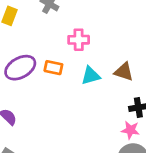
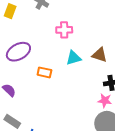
orange rectangle: (53, 68) -> (44, 72), moved

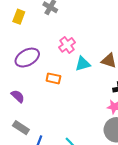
pink cross: (64, 30) -> (67, 45), moved, turned -35

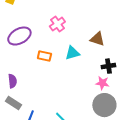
cyan triangle: (83, 64) -> (72, 53), moved
purple semicircle: (18, 96) -> (12, 81), moved, turned 40

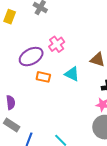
purple ellipse: (19, 36) -> (31, 57), moved
cyan triangle: (72, 53) -> (72, 74), turned 42

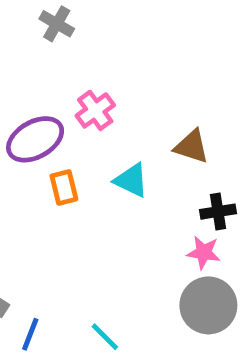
orange rectangle: (43, 77) -> (64, 187), turned 64

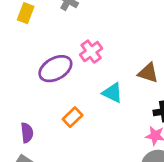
orange rectangle: (64, 187) -> (73, 117), moved, turned 60

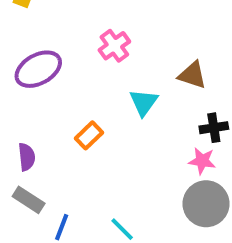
purple ellipse: (55, 69) -> (38, 69), moved
cyan triangle: (112, 93) -> (144, 102), turned 40

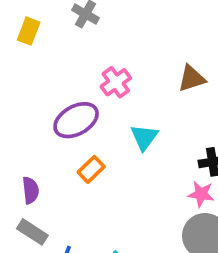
purple ellipse: (38, 69) -> (76, 120), moved
brown triangle: (192, 75) -> (192, 78), moved, turned -36

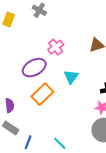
orange rectangle: (91, 169) -> (42, 94), size x1.5

